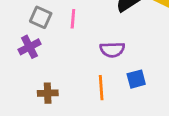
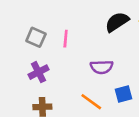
purple cross: (29, 47) -> (38, 72), moved
orange line: (101, 88) -> (91, 102), turned -50

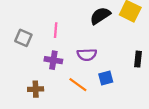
gray square: (36, 37) -> (23, 38), moved
purple cross: (38, 72) -> (53, 60), moved, turned 36

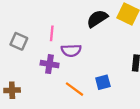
purple semicircle: (87, 55) -> (71, 50), moved
brown cross: (36, 89) -> (12, 90), moved

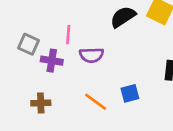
purple cross: (50, 64) -> (52, 61), moved
brown cross: (12, 90) -> (41, 103), moved

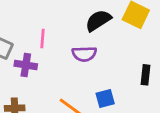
purple semicircle: (91, 55) -> (84, 54), moved

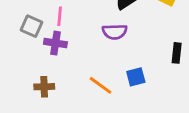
pink line: (42, 39) -> (60, 16), moved

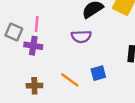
brown cross: (44, 87) -> (34, 86), moved

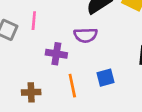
purple cross: (33, 46) -> (56, 54), moved
orange line: (70, 80) -> (72, 86), turned 42

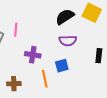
purple semicircle: (86, 35) -> (68, 41), moved
blue square: (105, 78) -> (62, 66), moved

